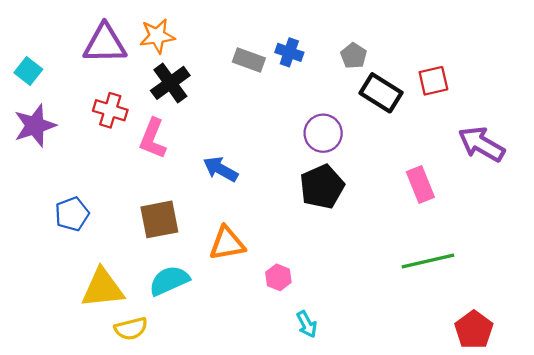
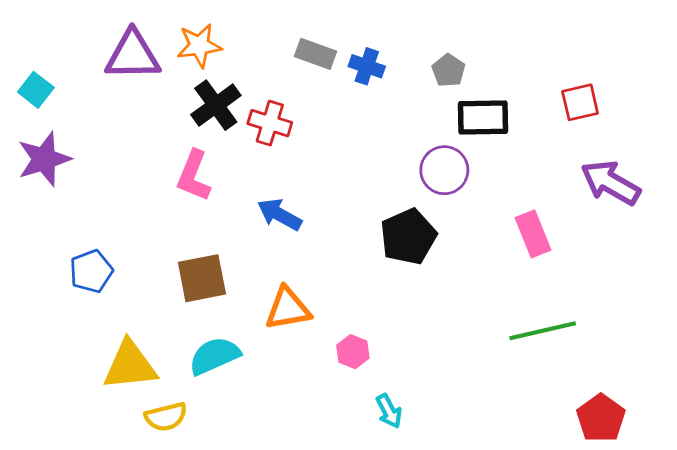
gray rectangle: (249, 60) -> (316, 54), moved
red square: (433, 81) -> (580, 102), moved
black rectangle: (381, 93) -> (483, 118), turned -33
red cross: (110, 110) -> (270, 123), moved
purple circle: (323, 133) -> (444, 170), moved

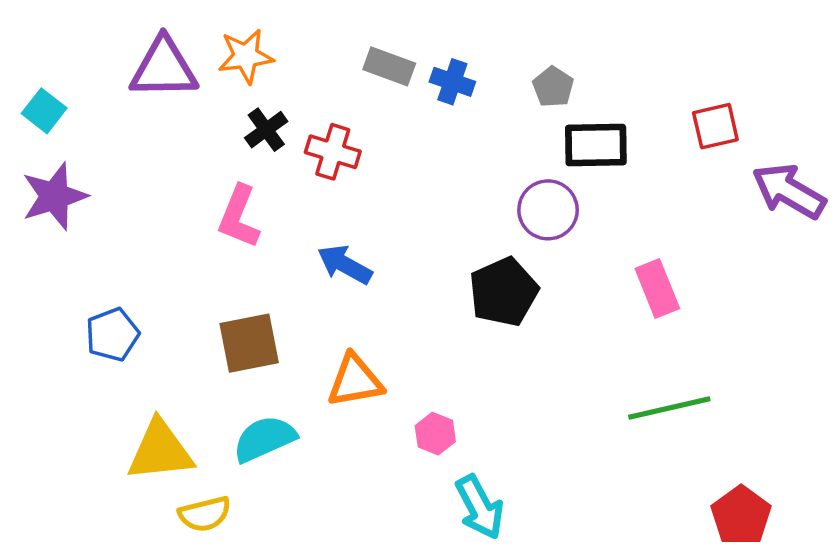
black cross: (216, 105) -> (266, 130), size x0.7
purple arrow: (611, 183) -> (789, 191), moved
cyan arrow: (389, 411) -> (480, 507), size x1.5

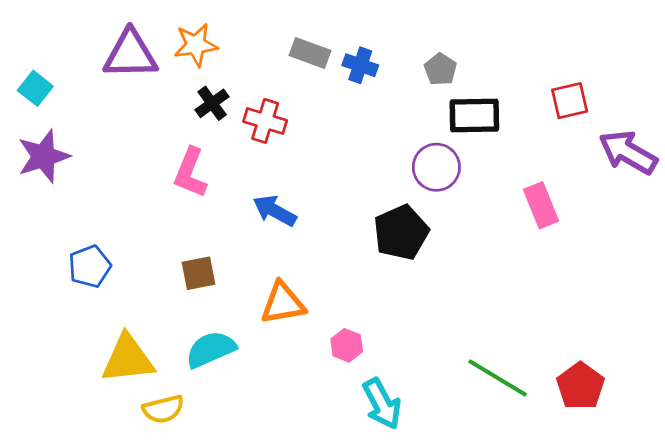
pink rectangle: (657, 288) -> (541, 205), moved
brown square: (249, 343) -> (198, 273), size x0.7
green line: (669, 408) -> (498, 378), moved, turned 44
red pentagon: (741, 516) -> (580, 386), moved

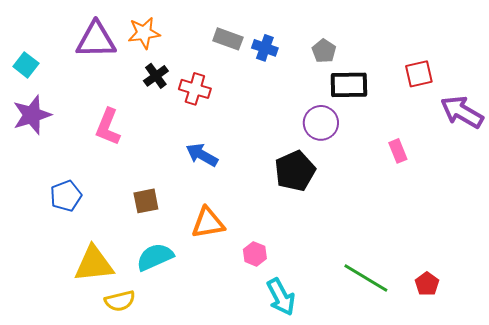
pink L-shape: (190, 173) -> (108, 127), moved
pink rectangle: (541, 205) -> (398, 151), size x0.7
red pentagon: (580, 386) -> (427, 284), size x0.7

